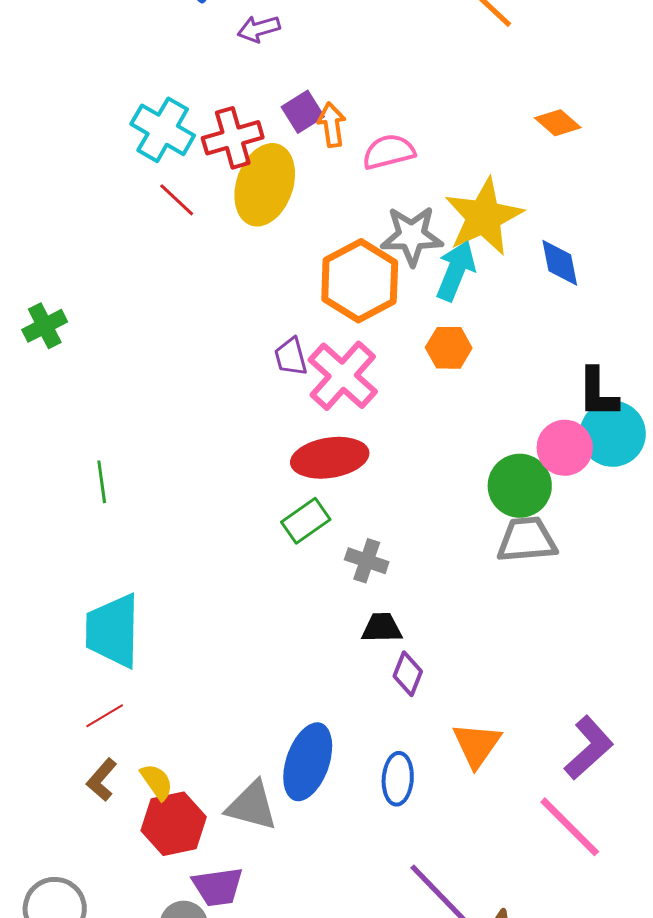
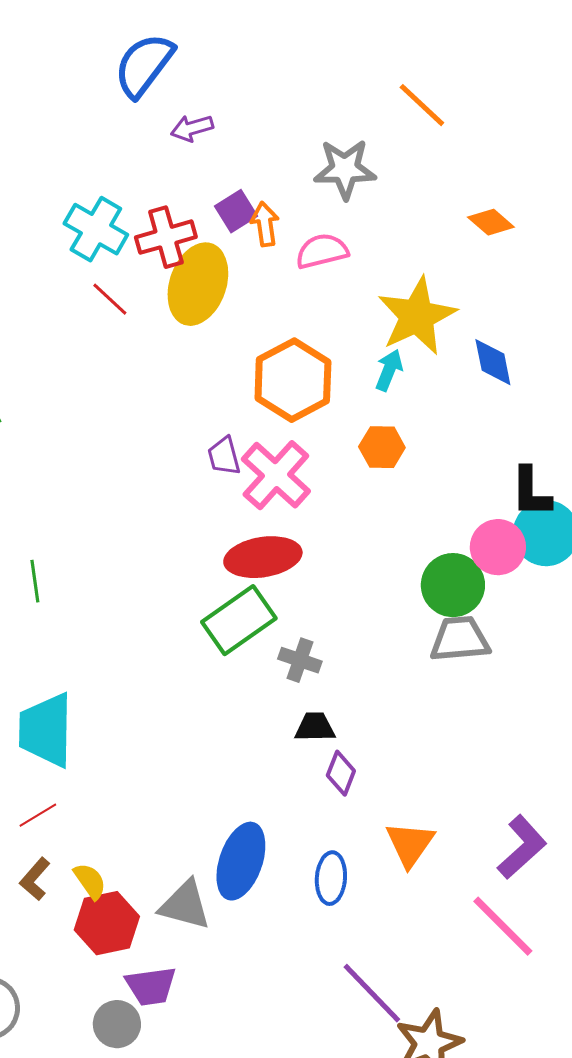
gray star: (412, 236) -> (345, 169), moved
cyan arrow: (456, 271) -> (389, 370), size x0.7
green rectangle: (306, 521) -> (239, 620), size x1.5

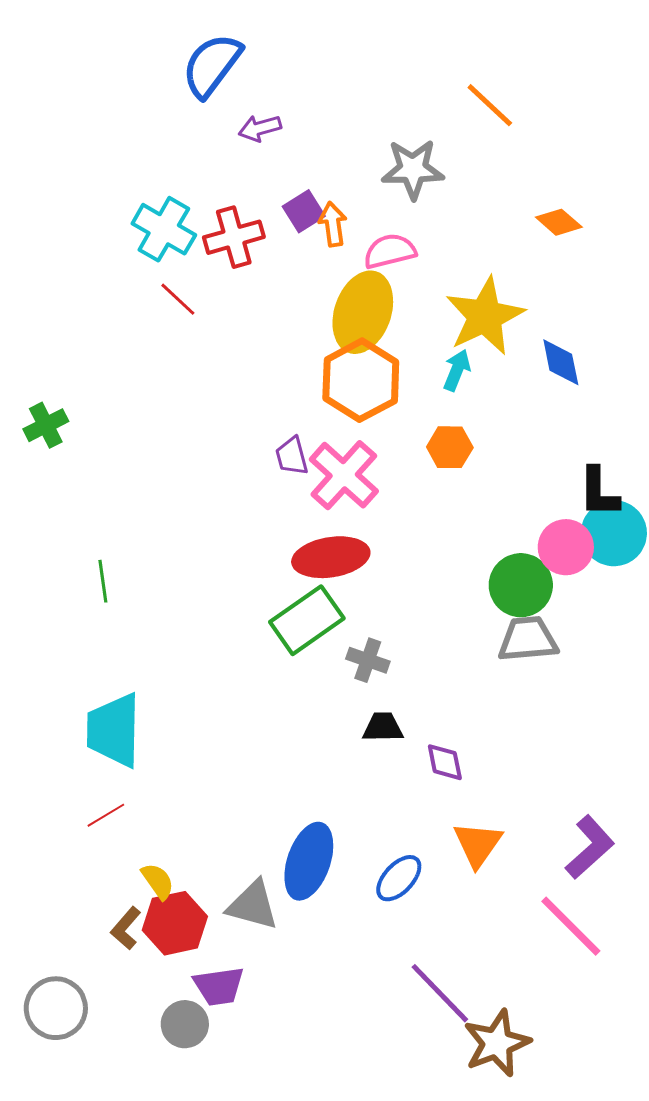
yellow ellipse: (198, 284) -> (363, 312), moved
purple diamond: (341, 773) -> (445, 762), moved, turned -33
blue ellipse: (331, 878) -> (399, 878), turned 39
brown L-shape: (35, 879) -> (126, 928), moved

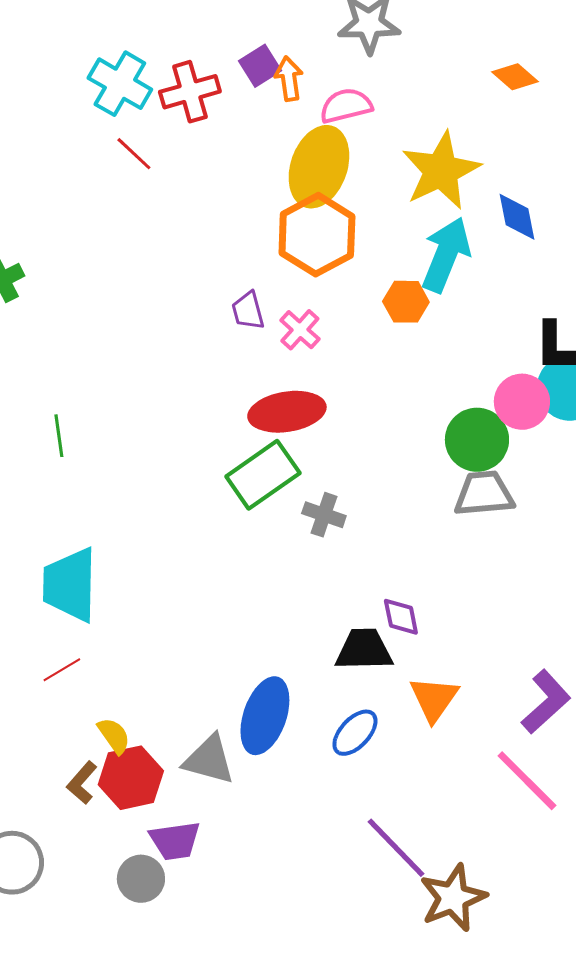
cyan arrow: (457, 370) -> (446, 255), moved, size x1.8
pink cross: (344, 475) -> (300, 330), size x0.6
black trapezoid: (383, 727) -> (364, 650), moved, size x1.4

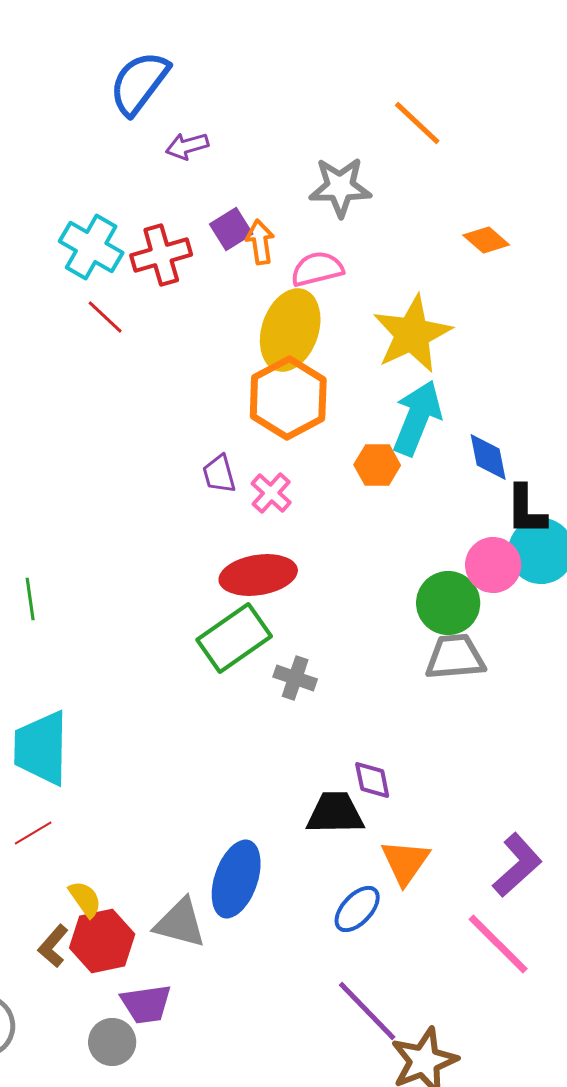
blue diamond: (517, 217) -> (488, 457), moved
blue ellipse: (355, 733) -> (357, 909), moved

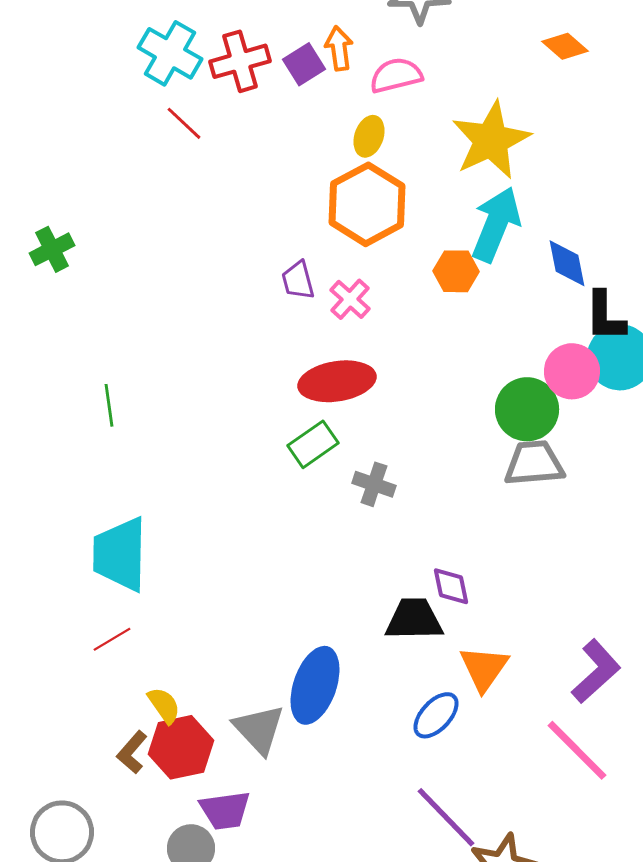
purple square: (231, 229) -> (304, 64), moved
yellow ellipse: (290, 330) -> (369, 136), size x0.5
green rectangle: (234, 638) -> (313, 444), size x0.7
gray triangle: (180, 923) -> (259, 729), turned 32

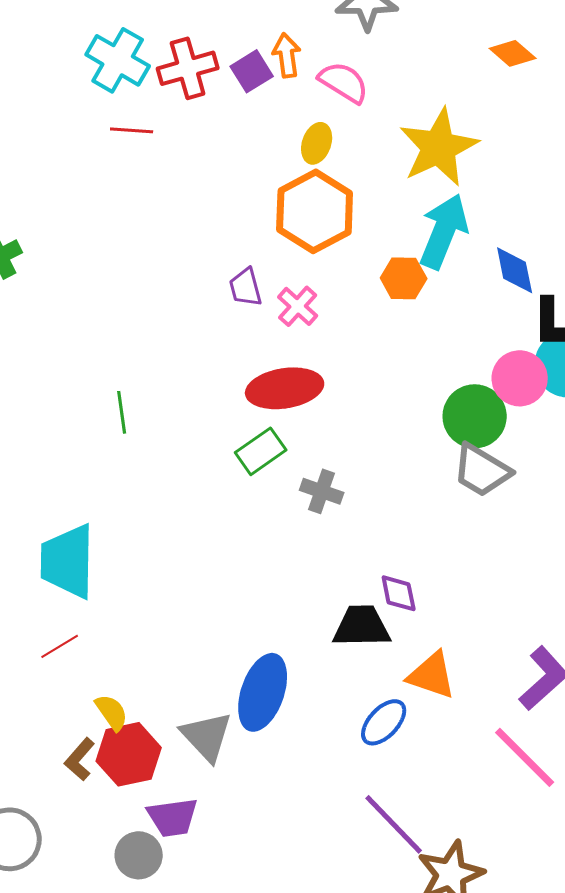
pink semicircle: (396, 75) -> (344, 82), turned 46
red line: (184, 123) -> (132, 130), turned -39
green line: (109, 405) -> (122, 412), moved
gray trapezoid: (534, 463) -> (482, 470), turned -144
orange triangle: (484, 668) -> (432, 675), turned -46

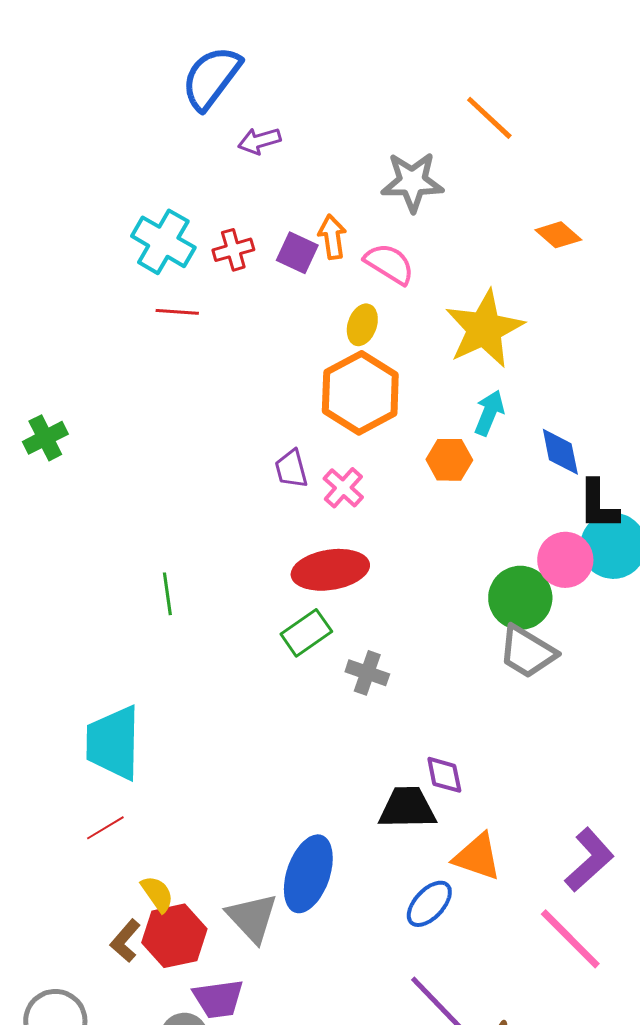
red cross: (188, 68) -> (233, 250), size x0.7
purple square: (252, 71) -> (297, 253), turned -33
cyan arrow: (444, 231) -> (489, 413), size x0.6

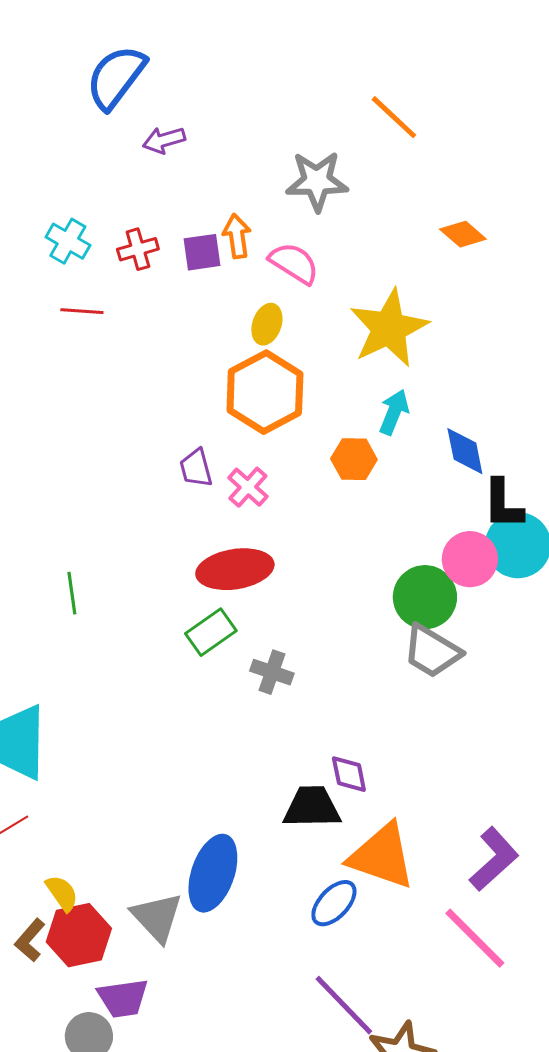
cyan cross: (163, 242) -> (68, 241), size x0.7
purple square: (297, 253) -> (202, 252), turned -33
orange triangle: (477, 857) -> (382, 856), size x1.4

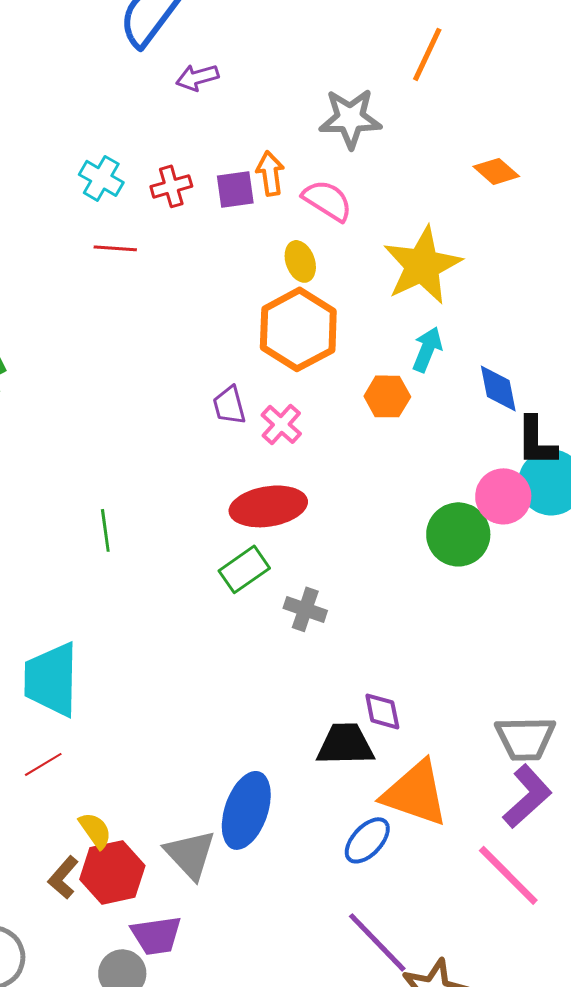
orange line: (394, 117) -> (427, 54), turned 72
yellow ellipse: (267, 324) -> (300, 261), turned -39
gray trapezoid: (432, 651) -> (525, 738), moved, turned -32

